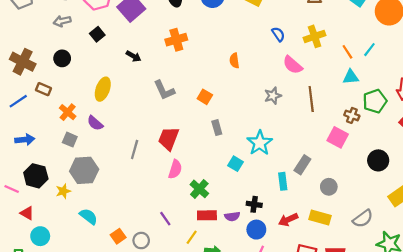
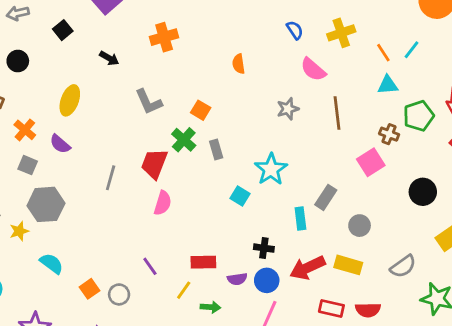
pink square: (338, 137) -> (371, 162), turned 30
green cross: (199, 189) -> (184, 140), moved
purple semicircle: (232, 216) -> (237, 279), moved
red arrow: (288, 220) -> (307, 268), size x1.4

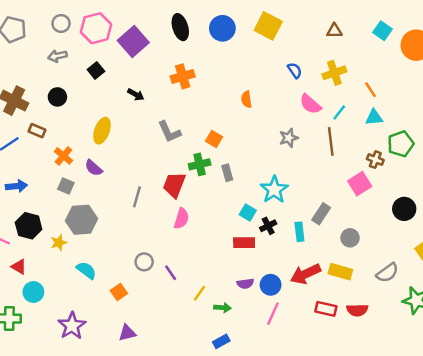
cyan line: (412, 50) -> (339, 113), moved
green cross: (184, 140) -> (200, 164), turned 35
black cross: (264, 248) -> (268, 226), moved, turned -35
red rectangle: (203, 262) -> (244, 243), moved
gray circle: (119, 294) -> (144, 262), moved

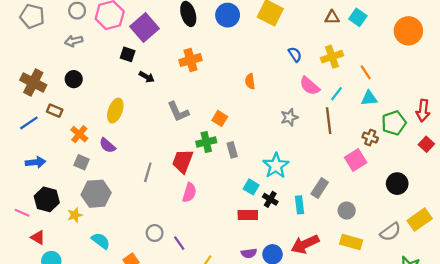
cyan square: (383, 31) -> (358, 17), moved
black square: (96, 70) -> (128, 54), moved, turned -32
black cross: (268, 226) -> (270, 199), turned -32
yellow rectangle: (340, 272) -> (351, 242), moved
gray semicircle: (387, 273) -> (390, 232), moved

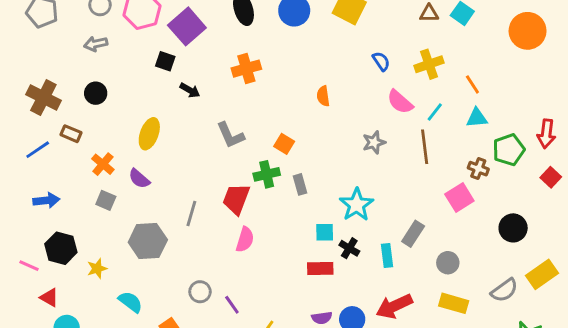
cyan square: (251, 187) -> (325, 232), turned -32
gray hexagon: (96, 194) -> (148, 241), moved

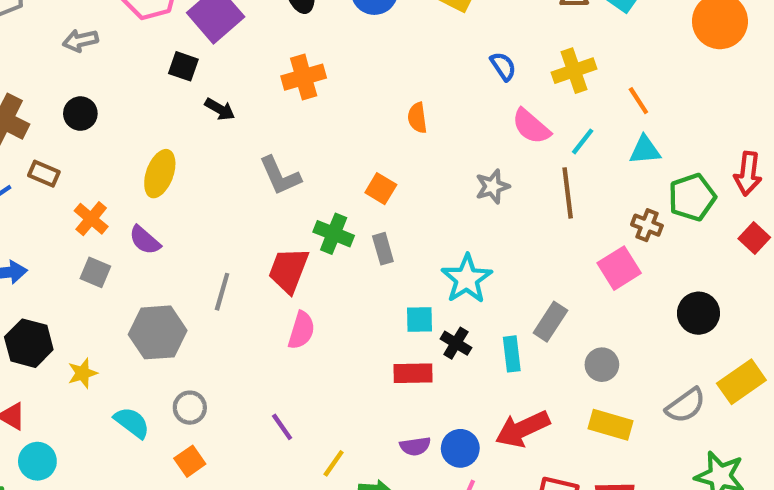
orange square: (284, 144) -> (381, 189), moved
green cross: (267, 174) -> (334, 234), turned 35
gray circle: (200, 292) -> (190, 408), moved

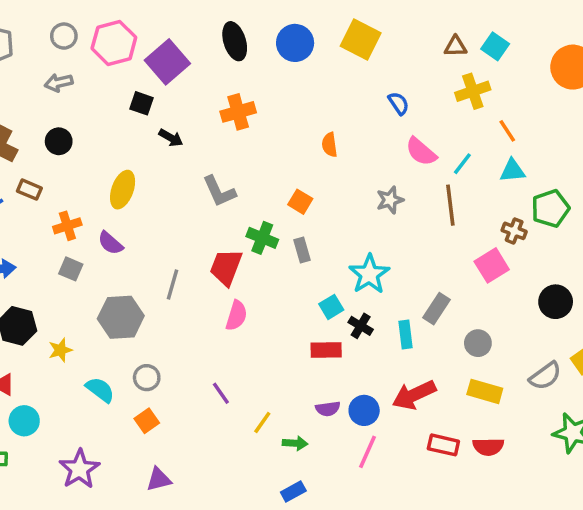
yellow cross: (574, 71) -> (473, 91), moved
orange cross: (91, 219) -> (67, 226), turned 32
cyan square: (419, 320) -> (331, 307), turned -30

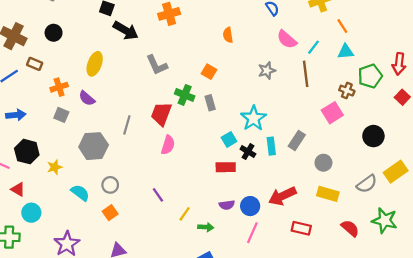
black arrow: (171, 138) -> (126, 31), size x1.6
cyan rectangle: (405, 335) -> (271, 146), moved
red semicircle: (488, 447) -> (350, 228), moved, turned -138

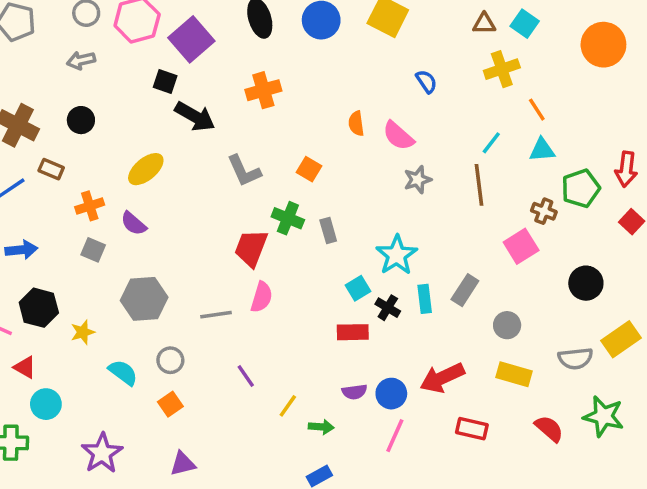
pink semicircle: (287, 39) -> (398, 136), moved
yellow ellipse: (95, 64) -> (146, 169), turned 30
orange square: (209, 72) -> (309, 169), moved
gray line: (127, 125) -> (216, 315), moved, turned 66
gray semicircle: (367, 184) -> (575, 358), turned 30

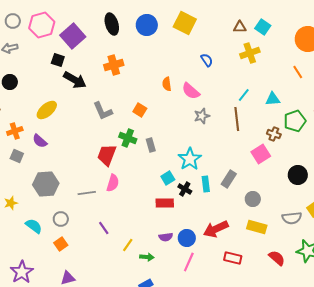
orange line: (537, 110) -> (298, 72), moved

